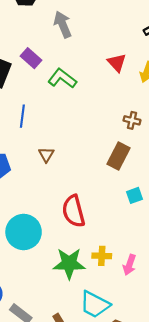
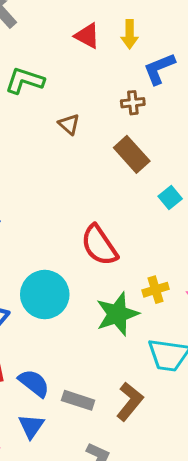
brown triangle: (46, 155) -> (69, 124), moved
brown rectangle: (118, 156) -> (132, 154), turned -50

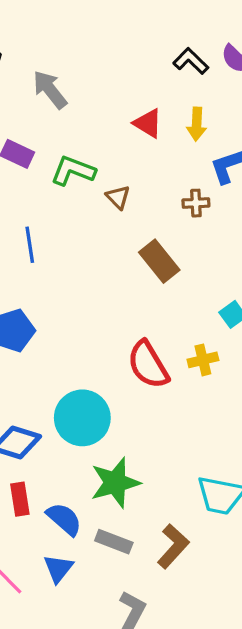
brown triangle: (69, 124) -> (118, 197), moved
brown rectangle: (132, 154) -> (159, 261), moved
yellow cross: (156, 290) -> (203, 360), moved
green star: (117, 314) -> (115, 483), moved

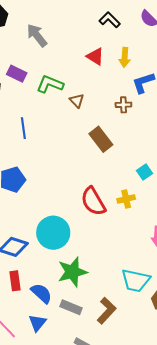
black L-shape: (191, 61) -> (110, 20), moved

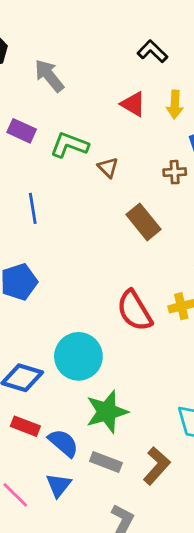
red rectangle: (15, 281) -> (25, 426), turned -60

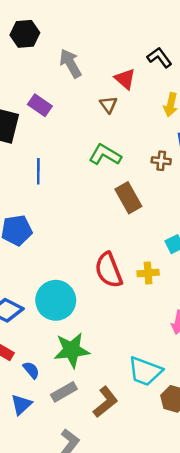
red triangle: (133, 104) -> (125, 79), moved
green L-shape: (69, 145) -> (105, 155), moved
brown triangle: (108, 167) -> (108, 105), moved
blue semicircle: (63, 443) -> (31, 370), size x0.7
gray rectangle: (106, 462) -> (64, 392), turned -60

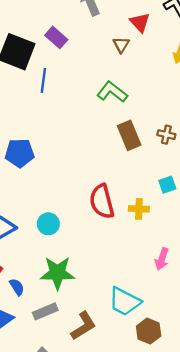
brown cross: (161, 161) -> (166, 135), moved
blue line: (38, 171) -> (43, 80), moved
cyan circle: (56, 300) -> (48, 224), size x0.6

